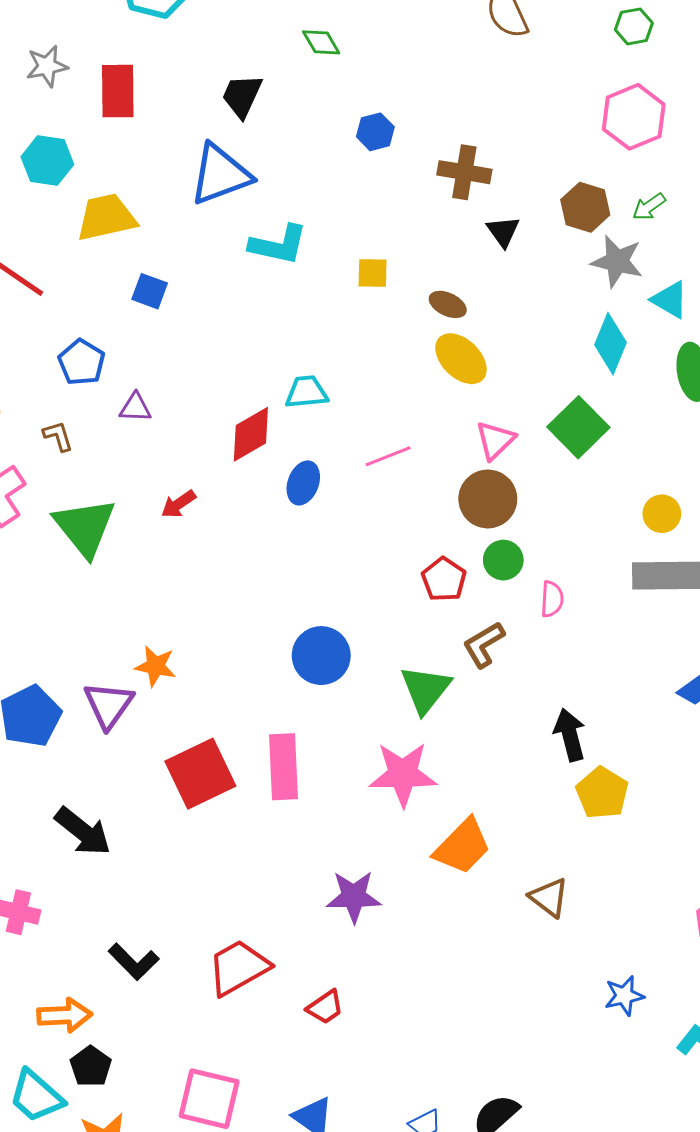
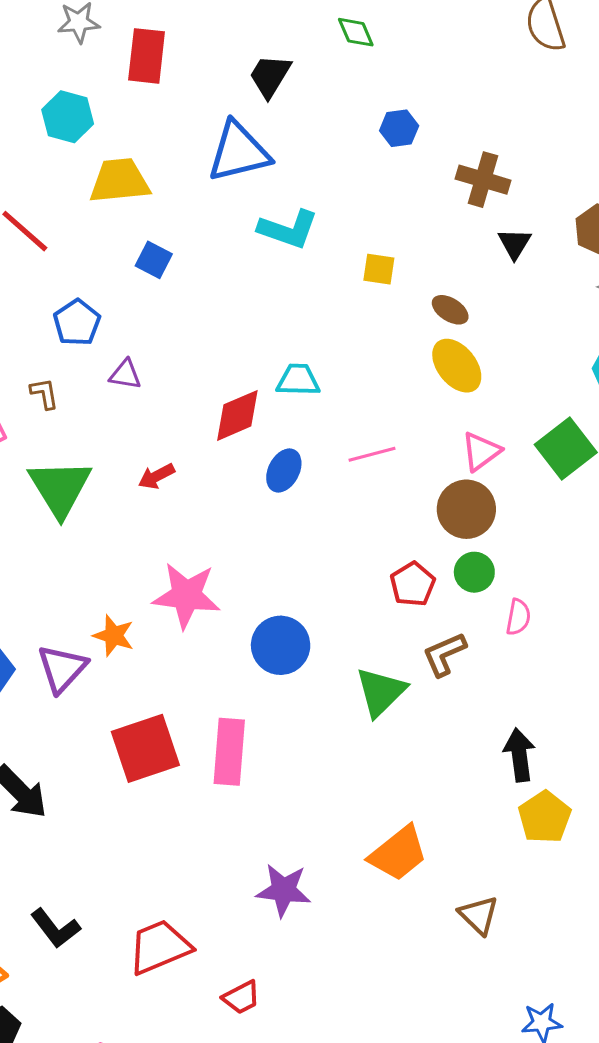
pink star: (403, 774) -> (186, 595), moved

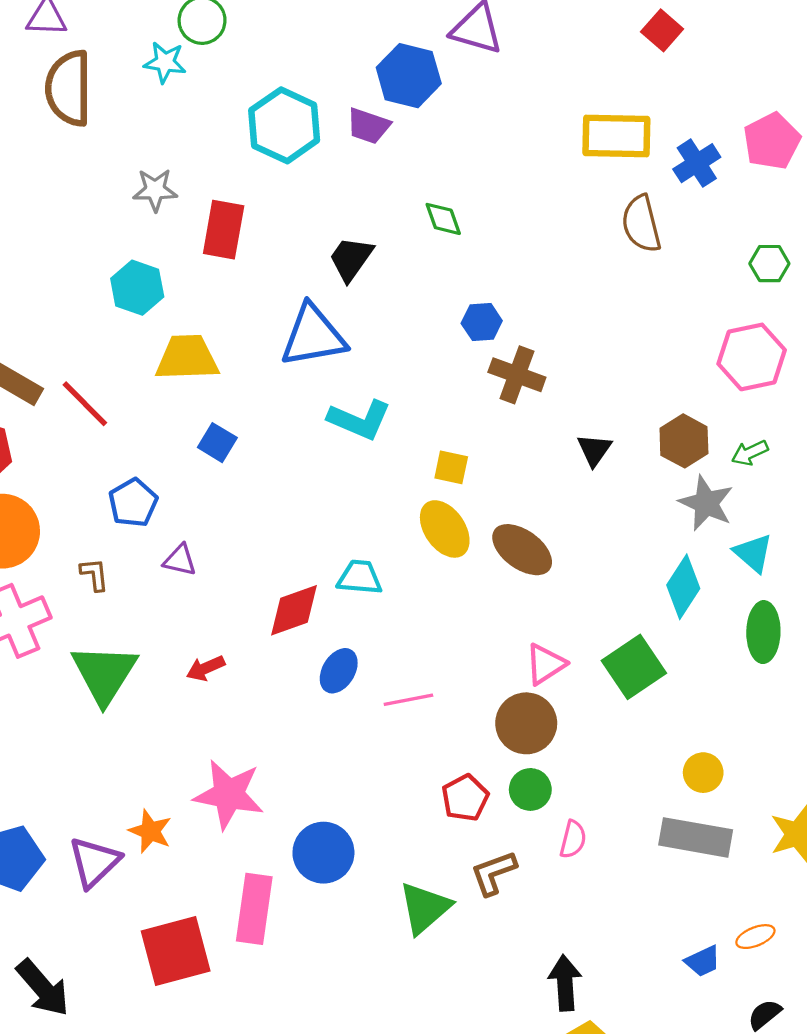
brown cross: (483, 180) -> (517, 375), moved
brown ellipse: (450, 310) -> (522, 550), moved, size x1.6
yellow ellipse: (457, 366) -> (445, 529), moved
pink line: (372, 454) -> (408, 700), moved
pink rectangle: (229, 752) -> (254, 909), moved

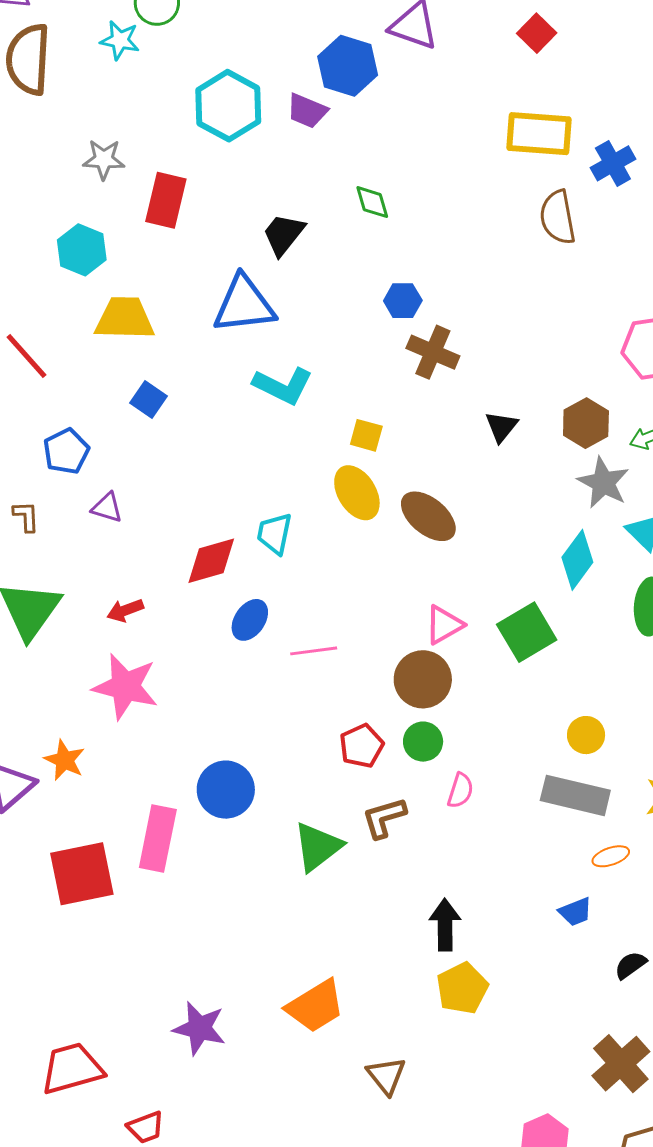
red square: (662, 30) -> (537, 33), moved
cyan trapezoid: (360, 577) -> (275, 534), turned -87
pink star: (229, 794) -> (125, 687), moved
orange ellipse: (755, 937) -> (611, 856), moved

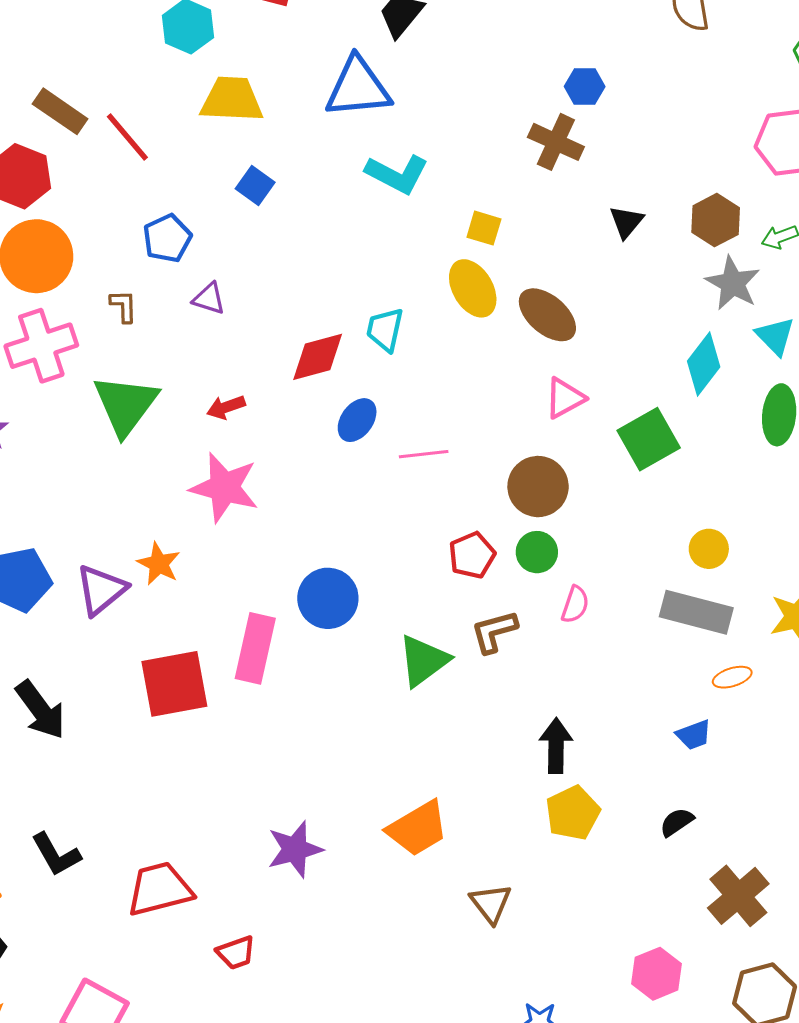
blue hexagon: (403, 301) -> (585, 86), moved
pink triangle: (444, 625) -> (565, 398), moved
black semicircle: (630, 965) -> (677, 822), moved
purple star: (199, 1028) -> (295, 849), turned -30

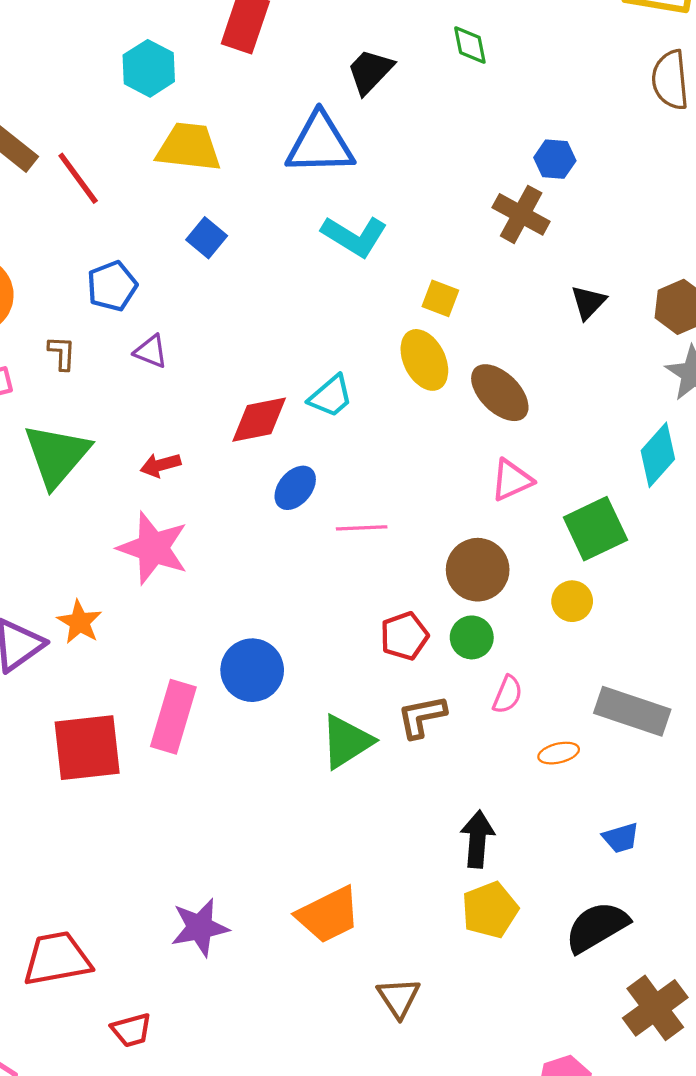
cyan trapezoid: (385, 330) -> (331, 396), turned -147
yellow circle: (709, 549) -> (572, 601), moved
orange ellipse: (732, 677) -> (559, 753), moved
black semicircle: (677, 822) -> (597, 927), size x1.8

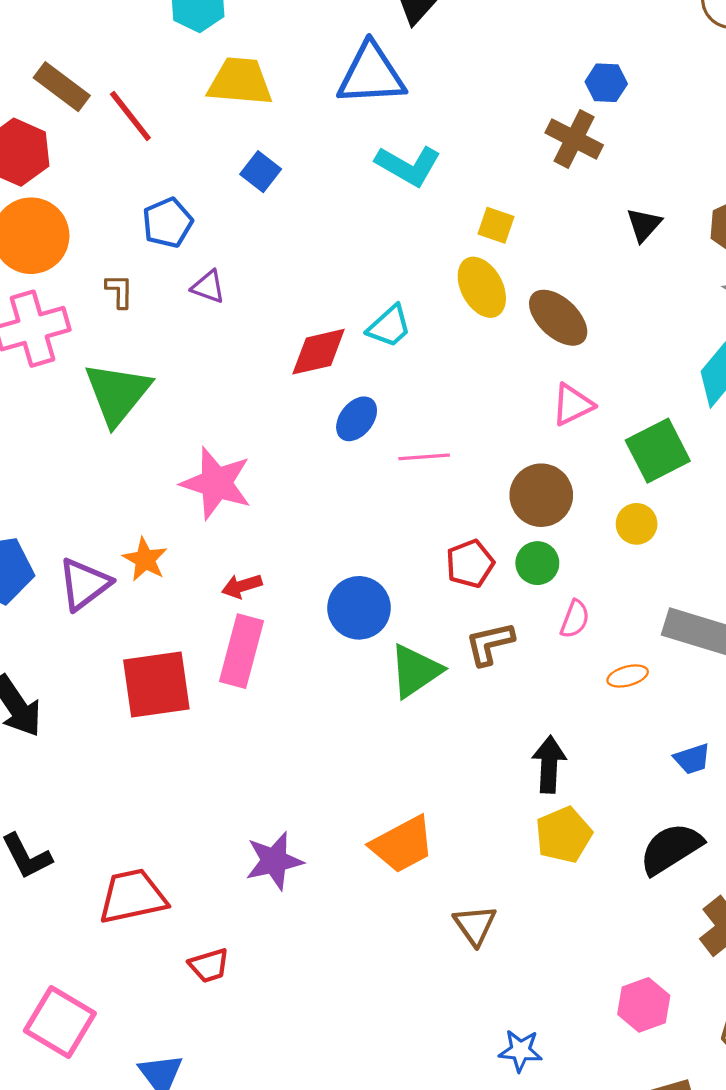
red arrow: (160, 465) -> (242, 586), moved
blue circle: (252, 670) -> (359, 608), moved

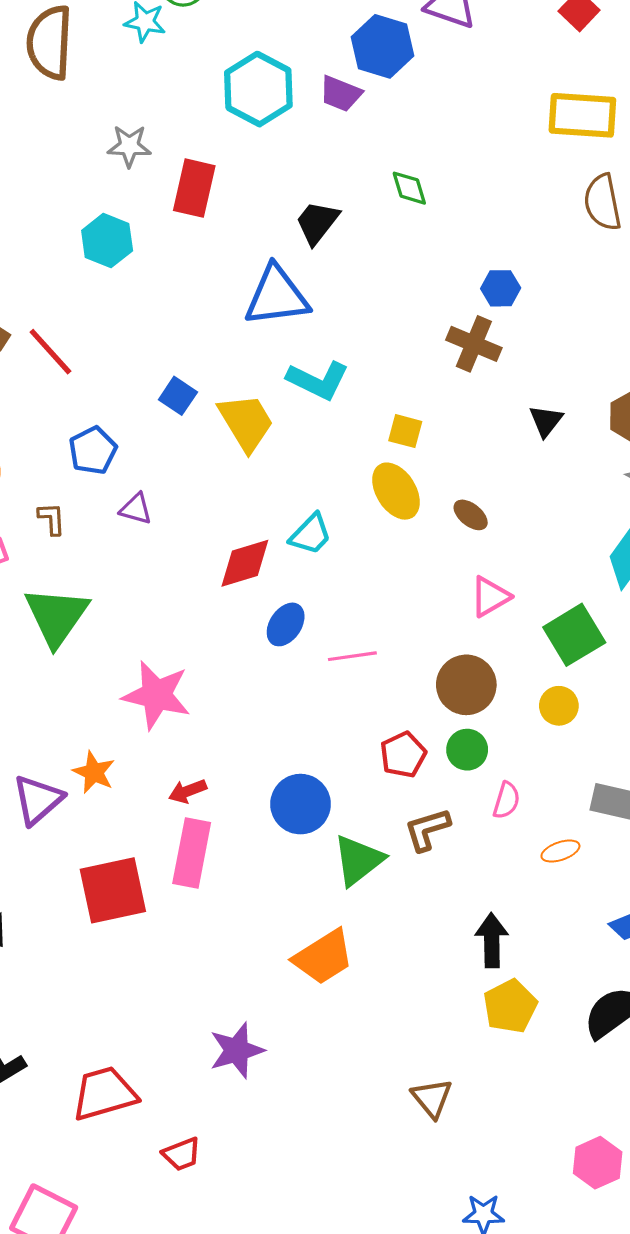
yellow trapezoid: (240, 82) -> (246, 422), moved, turned 58
brown ellipse: (558, 318) -> (471, 515), size x0.6
orange trapezoid: (402, 844) -> (323, 957), moved

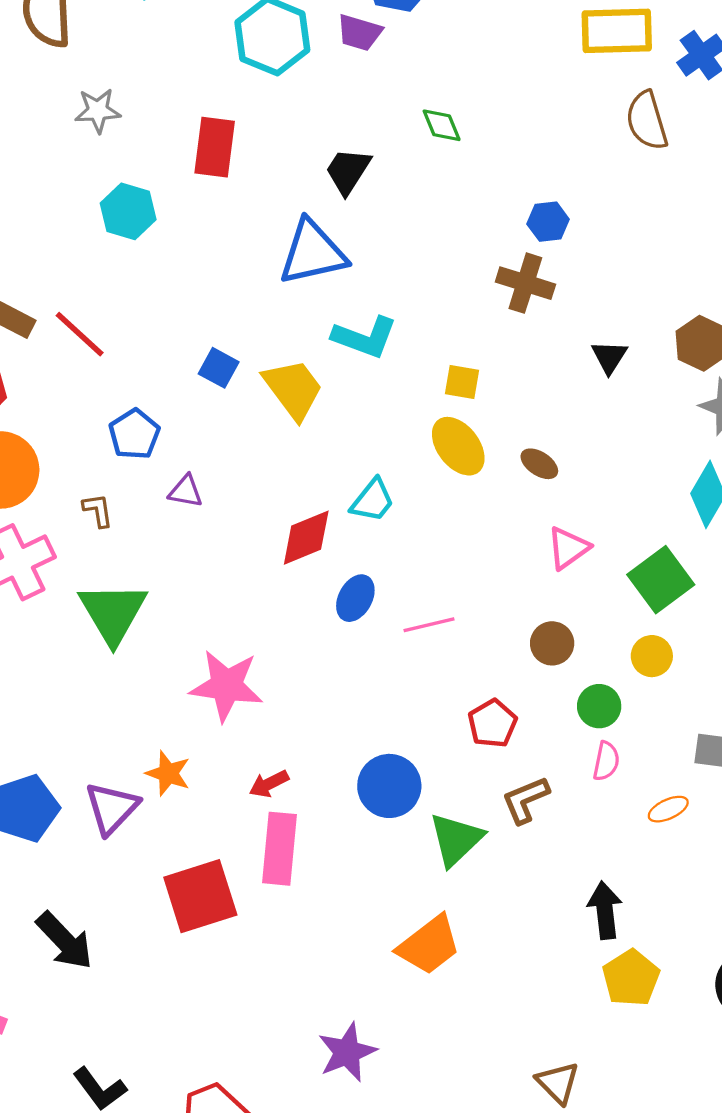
gray star: (129, 146) -> (98, 111), moved
brown circle: (466, 685) -> (552, 643), size x0.7
green circle: (467, 750) -> (599, 706), moved

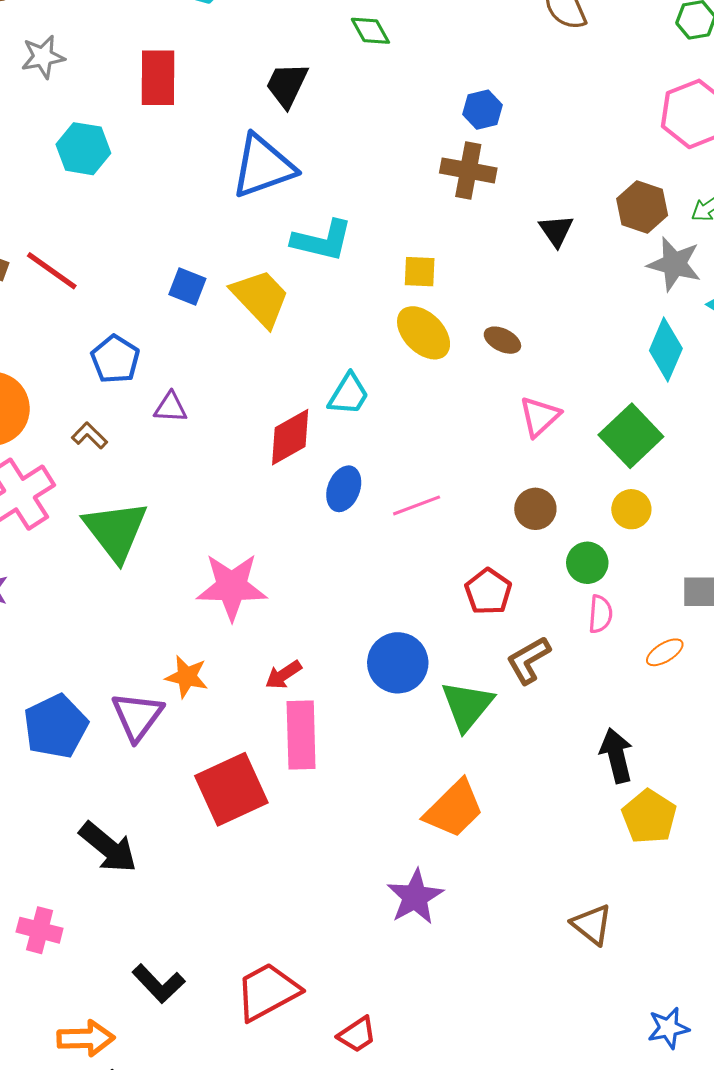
brown L-shape: (98, 510) -> (90, 436), turned -30
purple star: (347, 1052) -> (415, 897), moved

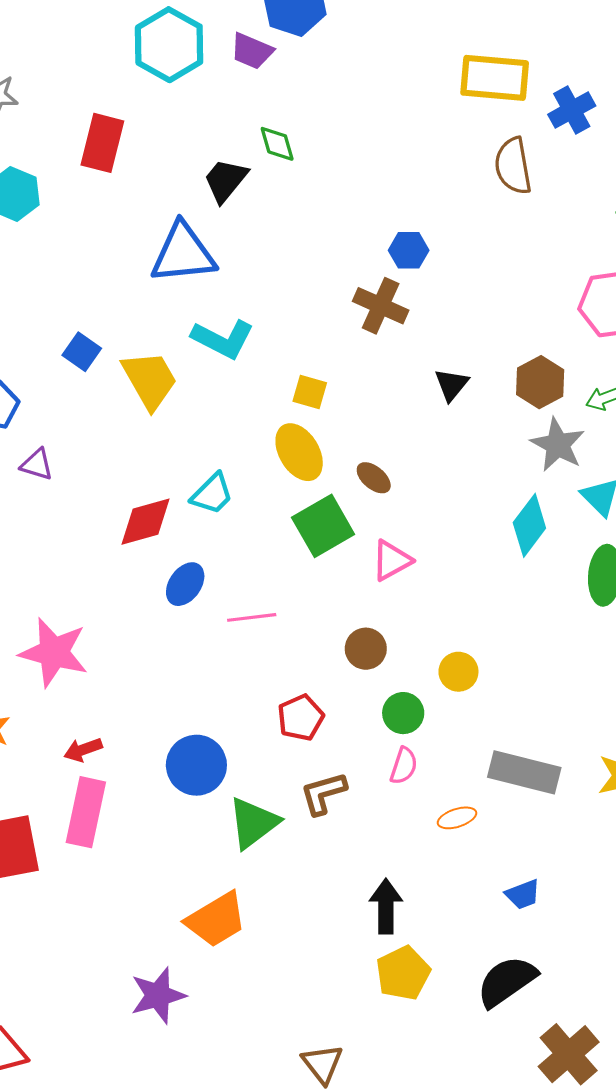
green diamond: (370, 31) -> (277, 144), moved
green square: (631, 436) -> (323, 526), moved

